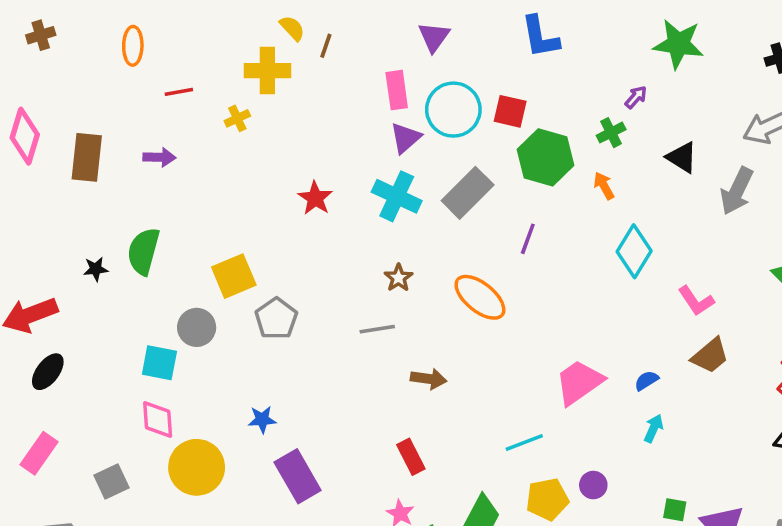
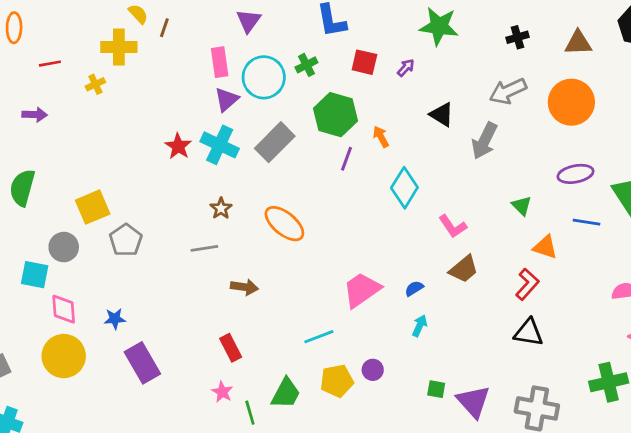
red square: (510, 111) -> (364, 62), moved
green cross: (611, 133) -> (306, 65), moved
red star: (315, 198) -> (178, 146), moved
purple line: (528, 239) -> (346, 159), moved
pink diamond: (158, 420) -> (64, 309), moved

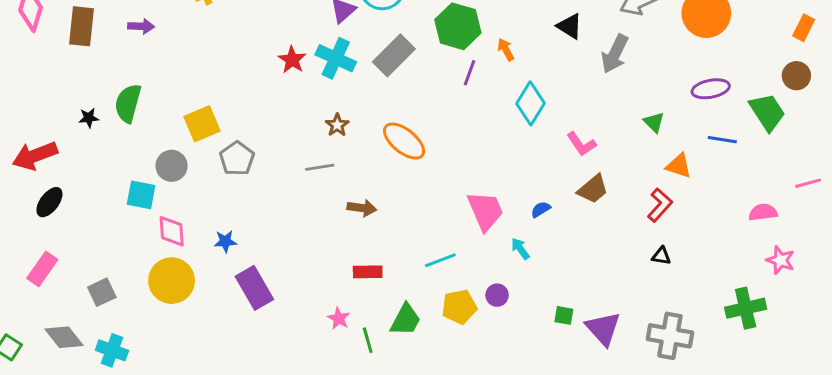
pink trapezoid: (362, 290) -> (485, 211), turned 102
cyan arrow: (420, 326) -> (520, 249), moved, turned -60
black triangle: (529, 333) -> (661, 256), size x0.6
red rectangle: (231, 348) -> (368, 272), moved, turned -64

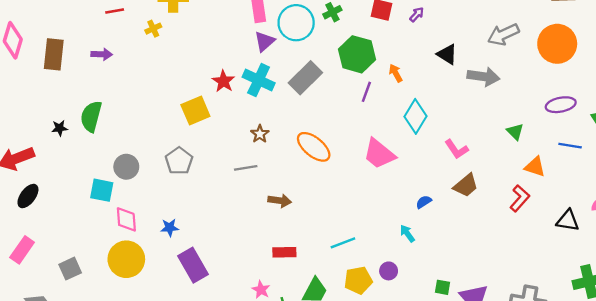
gray arrow: (615, 54) -> (483, 77), turned -108
yellow square: (202, 124) -> (195, 111), moved
pink trapezoid: (485, 211) -> (379, 154), moved, turned 152
black triangle: (661, 256) -> (568, 221), moved, size x1.5

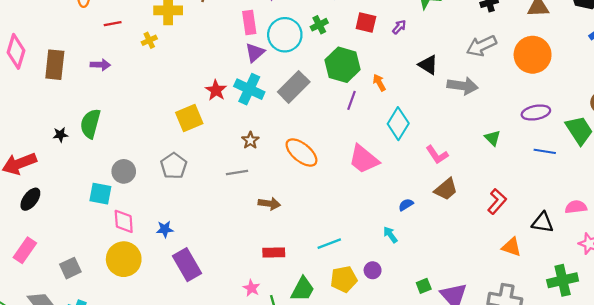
orange triangle: (535, 167) -> (511, 247), moved
green square: (442, 287) -> (424, 286), turned -32

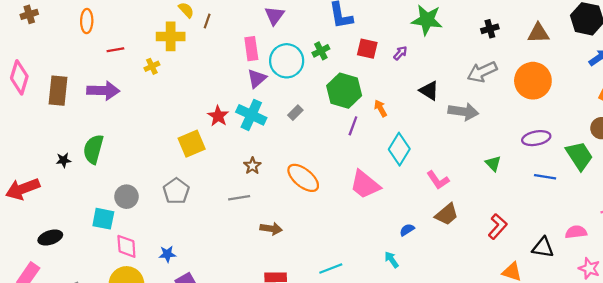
purple arrow: (100, 65) -> (103, 91), size x1.6
gray rectangle: (294, 87) -> (295, 113), size x0.5
black ellipse: (30, 199) -> (50, 238), moved, turned 35

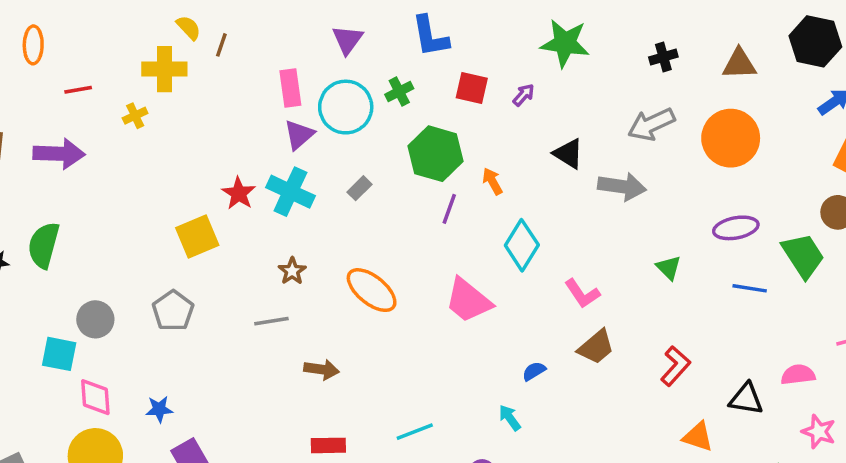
purple triangle: (274, 15) -> (347, 40), moved

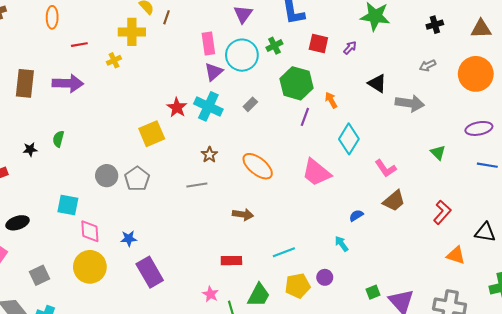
gray arrow: (651, 124) -> (428, 66), size x0.6
green semicircle: (44, 245) -> (58, 139), size x0.6
gray circle: (95, 319) -> (107, 176), moved
brown arrow: (322, 369) -> (243, 214), moved

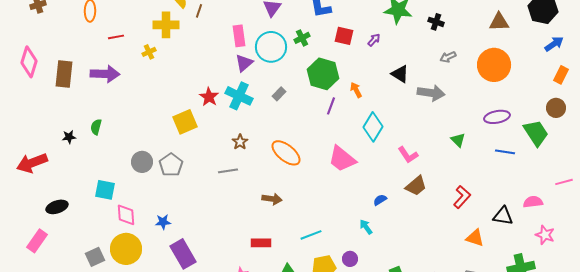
black cross: (435, 25) -> (436, 22), moved, turned 35
gray square: (40, 275) -> (95, 257), moved

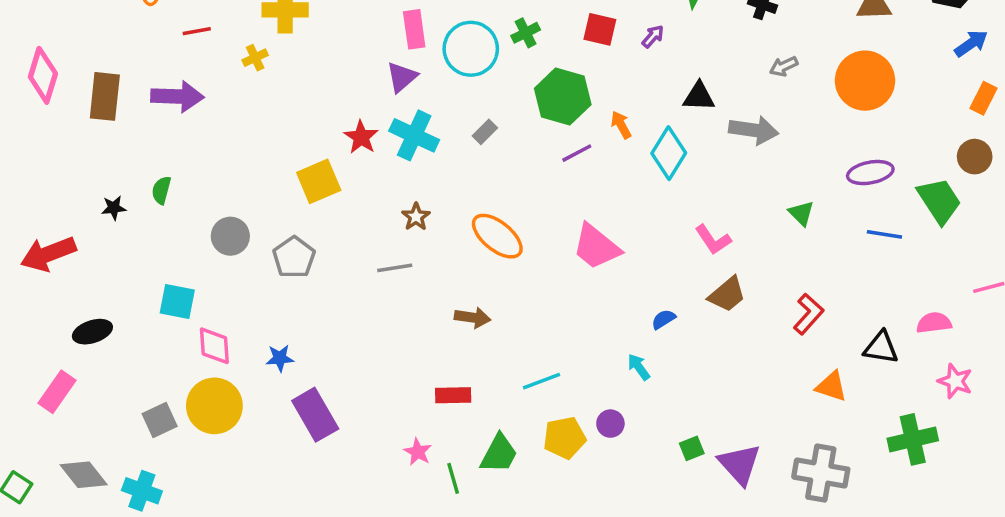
purple triangle: (244, 63) -> (402, 77), moved
black triangle: (400, 74) -> (699, 96), turned -30
purple line: (331, 106) -> (577, 153), turned 42
cyan diamond: (373, 127) -> (669, 153), moved
gray circle: (142, 162) -> (230, 236), moved

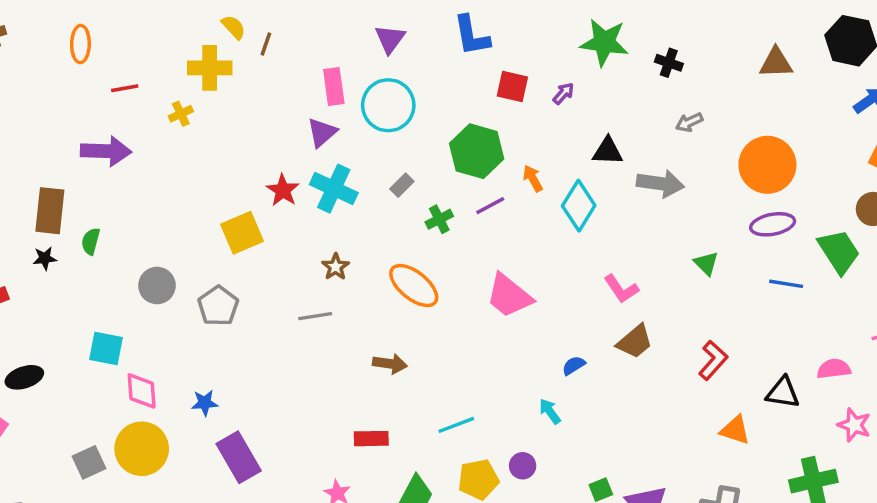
green cross: (526, 33) -> (439, 219), moved
orange circle: (865, 81) -> (767, 165), moved
brown rectangle: (105, 96) -> (50, 211), moved

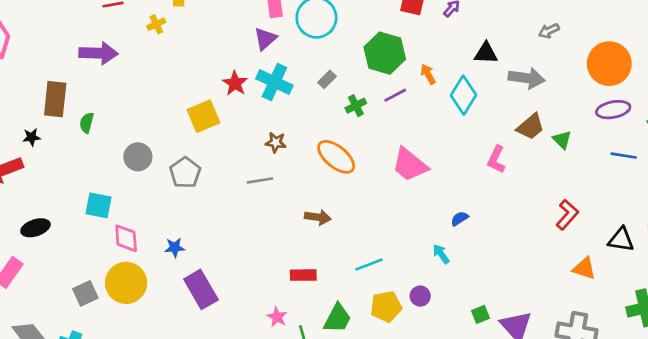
black star: (45, 258) -> (32, 137), moved
brown star: (336, 267) -> (276, 142), turned -30
pink L-shape: (621, 289) -> (496, 159), turned 60
brown trapezoid: (635, 342) -> (530, 127), moved

